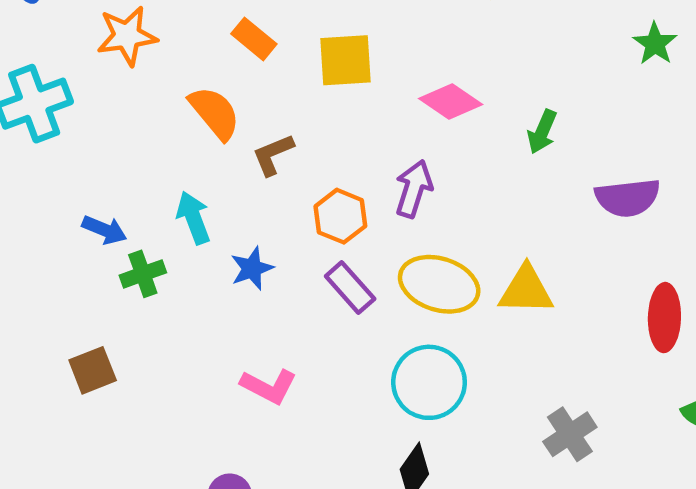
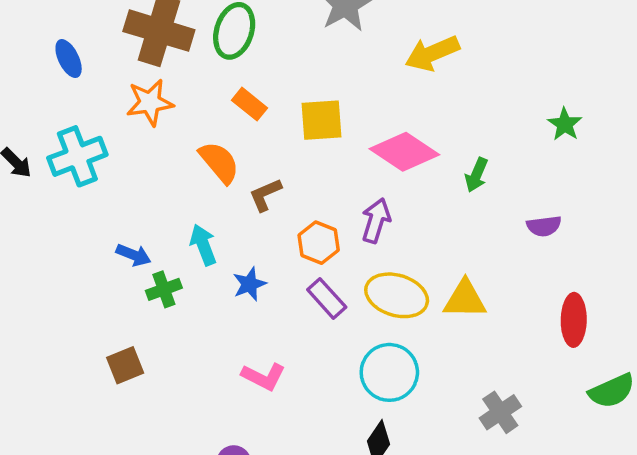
green star: (655, 44) -> (565, 124), moved
pink diamond: (451, 101) -> (404, 152), size x1.4
purple semicircle: (628, 198) -> (544, 226), size x0.7

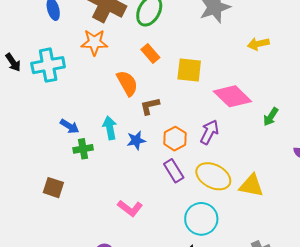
yellow arrow: (432, 53) -> (258, 44), size x0.7
blue star: (249, 284) -> (136, 140), moved
brown square: (125, 365) -> (53, 188), turned 30

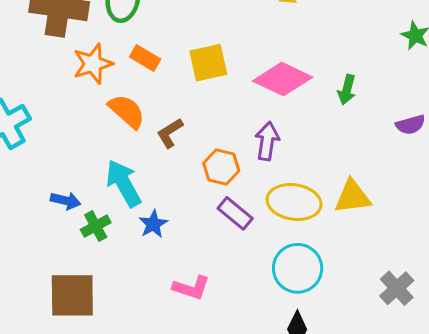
orange star: (94, 42) -> (93, 64), moved
cyan arrow: (110, 128) -> (124, 183), size x1.4
blue star: (136, 140) -> (153, 224), moved
brown square: (53, 188) -> (72, 295), size x1.6

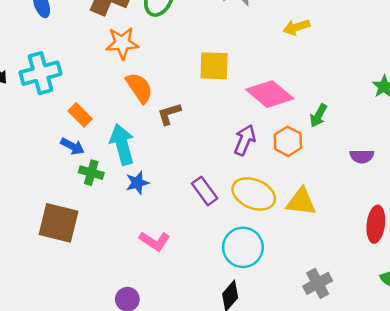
orange rectangle: (145, 58) -> (80, 115), moved
orange hexagon: (221, 167) -> (288, 141), moved
green cross: (96, 226) -> (91, 173), turned 30

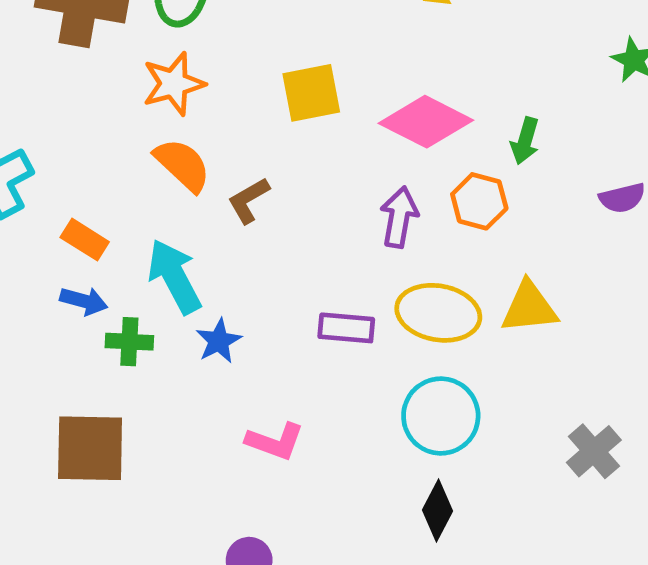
orange star: (122, 43) -> (174, 84), moved
purple rectangle: (205, 191) -> (346, 328), turned -36

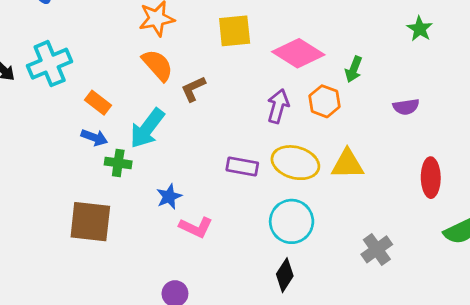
cyan arrow: (174, 277) -> (147, 128), turned -120
blue star: (219, 341) -> (169, 197), moved

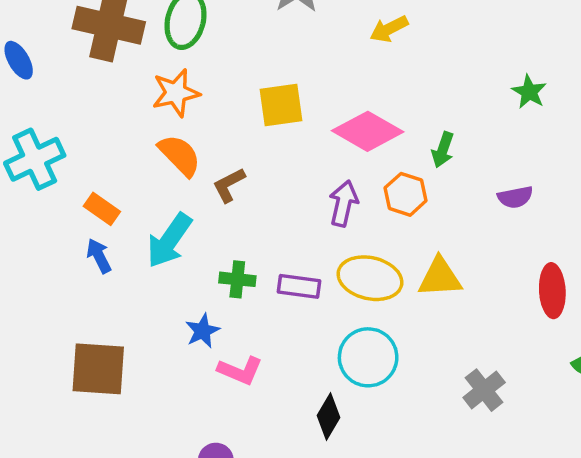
blue arrow: (94, 137) -> (99, 256), turned -135
green cross: (118, 163) -> (237, 279), moved
black diamond: (285, 275) -> (329, 416), moved

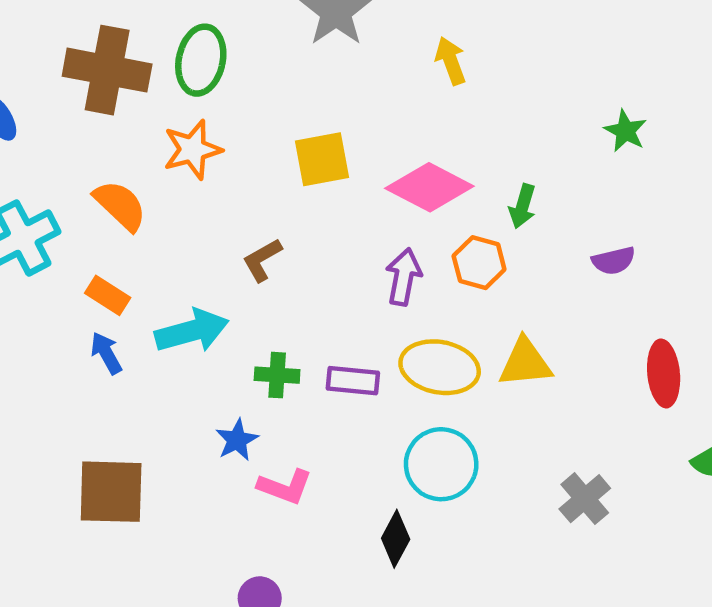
yellow arrow: (389, 29) -> (451, 61), turned 99
orange semicircle: (180, 155) -> (120, 205), moved
cyan arrow: (169, 241) -> (192, 331), turned -138

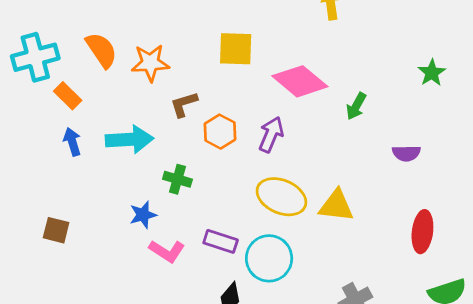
orange star: (193, 150) -> (150, 63), moved
orange hexagon: (479, 263) -> (220, 132), moved
orange rectangle: (108, 295) -> (68, 96), moved
purple rectangle: (353, 381) -> (221, 241), moved
brown square: (111, 492) -> (56, 230), size x0.6

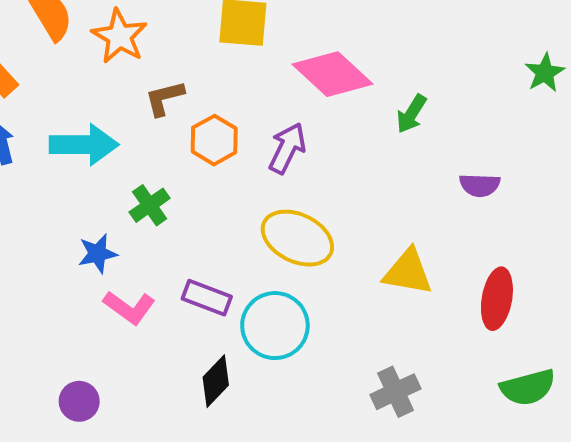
orange star: (150, 63) -> (119, 36), turned 30
green star: (432, 73) -> (545, 73), moved
green cross: (177, 179) -> (150, 205), turned 36
yellow triangle: (336, 206) -> (408, 272), moved

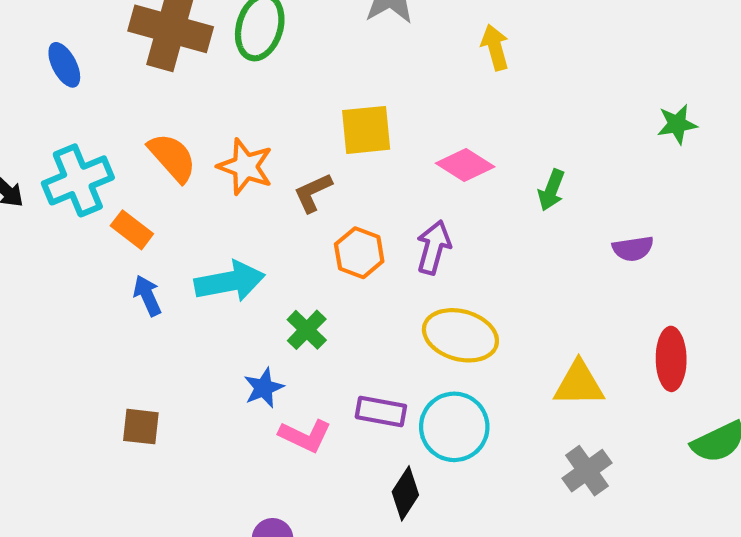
green star: (545, 73) -> (677, 124), turned 30
pink diamond: (332, 74) -> (465, 165), size x0.7
brown L-shape: (164, 98) -> (313, 193), moved
yellow triangle: (408, 272) -> (579, 384), moved

